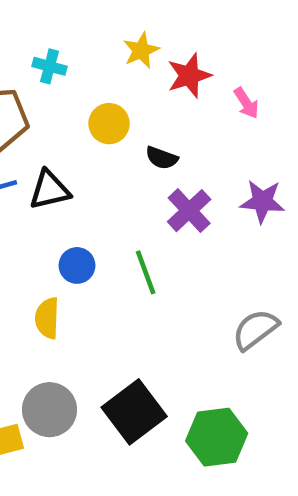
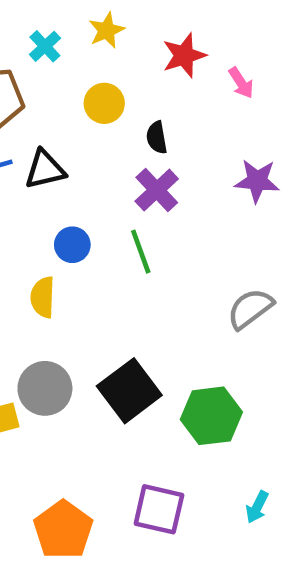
yellow star: (141, 50) -> (107, 30), moved
cyan cross: (50, 66) -> (45, 46), turned 32
black semicircle: (162, 158) -> (157, 138), turned 60
purple cross: (189, 211) -> (157, 190), moved

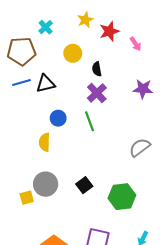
yellow star: (107, 30) -> (85, 20), moved
black square: (129, 391) -> (84, 185), size x0.6

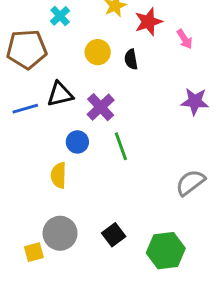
black semicircle: (97, 69) -> (131, 59), moved
blue line: (21, 83) -> (25, 109), moved
purple cross: (97, 93) -> (101, 107), moved

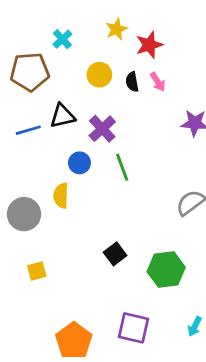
pink arrow: (185, 39) -> (158, 82), moved
gray circle: (60, 233) -> (24, 214), moved

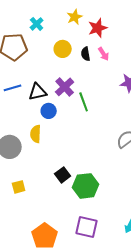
black triangle: (62, 116) -> (38, 92), moved
green line: (122, 167) -> (84, 102), moved
black square: (115, 254) -> (63, 175), moved
green hexagon: (166, 270) -> (86, 186), moved

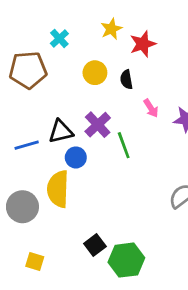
pink arrow: (104, 54) -> (151, 108), moved
blue line: (13, 88) -> (27, 145), moved
yellow semicircle: (36, 134) -> (58, 189), size x1.5
yellow square: (19, 187) -> (35, 261), turned 32

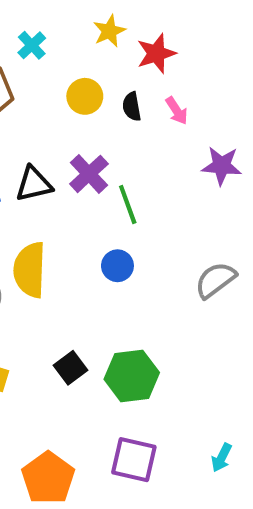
pink arrow: (151, 108) -> (177, 111), moved
blue circle: (76, 157) -> (117, 266), moved
black square: (95, 245) -> (71, 368), moved

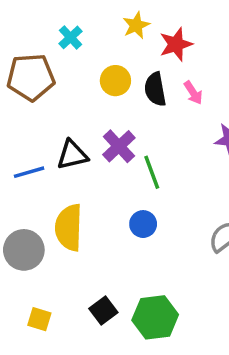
black semicircle: (132, 107) -> (155, 89), size x1.4

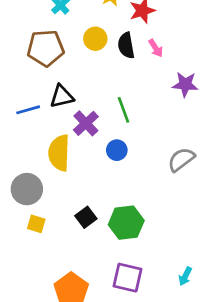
brown pentagon: (31, 77) -> (46, 48), moved
purple cross: (119, 146) -> (86, 123), moved
gray circle: (24, 250) -> (27, 189), moved

